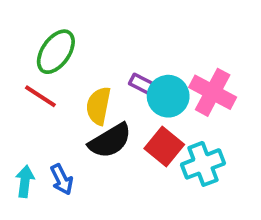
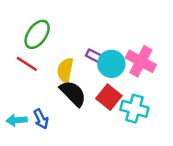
black semicircle: (110, 141) -> (73, 93), turned -104
cyan cross: (203, 164) -> (134, 109), turned 36
cyan arrow: (25, 181) -> (17, 120), turned -102

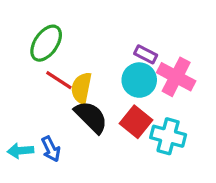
purple rectangle: (95, 56) -> (146, 54), moved
red line: (27, 64) -> (59, 80), moved

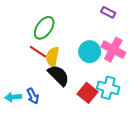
green ellipse: (46, 43) -> (44, 28), moved
purple rectangle: (146, 54) -> (108, 12), moved
red square: (136, 122) -> (88, 93), moved

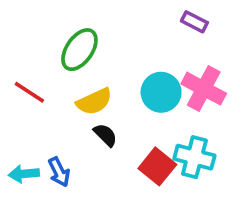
red line: (38, 52) -> (29, 92), moved
yellow semicircle: (52, 57) -> (94, 102), turned -126
black semicircle: (59, 75) -> (105, 135), size x0.6

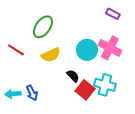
purple rectangle: (194, 22) -> (113, 14), moved
black semicircle: (105, 135) -> (73, 76), moved

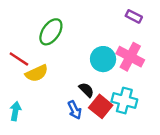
yellow semicircle: (51, 55) -> (37, 73), moved
blue arrow: (32, 93) -> (75, 110), moved
cyan arrow: (13, 94) -> (15, 111), turned 105

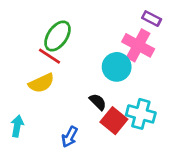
pink cross: (130, 57) -> (138, 45), moved
red line: (19, 59) -> (49, 56), moved
blue arrow: (75, 110) -> (70, 137), moved, turned 54

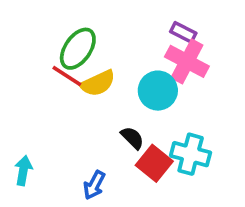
purple rectangle: (152, 19) -> (183, 32), moved
yellow semicircle: (41, 83) -> (98, 83), moved

